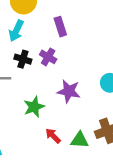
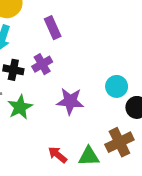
purple cross: (48, 57) -> (42, 64), turned 35
green star: (34, 107) -> (20, 107), moved

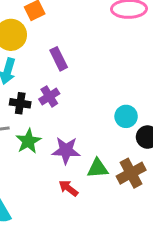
purple star: (70, 101) -> (66, 150), moved
green triangle: (89, 156) -> (98, 168), moved

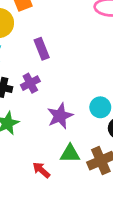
purple star: (66, 150) -> (60, 116), moved, turned -30

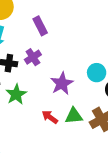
red arrow: (41, 170) -> (50, 117), moved

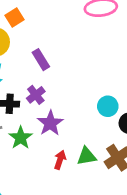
purple star: (62, 83) -> (50, 123), moved
red arrow: (50, 117) -> (60, 160), turned 77

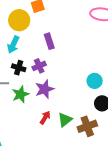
cyan circle: (108, 106) -> (95, 81), moved
green triangle: (87, 156) -> (65, 120), turned -42

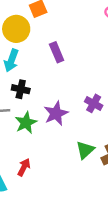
purple cross: (39, 66) -> (94, 103), moved, turned -32
red arrow: (45, 118) -> (24, 167), moved

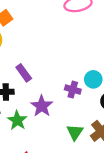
purple rectangle: (57, 52) -> (24, 73), moved

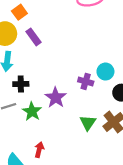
purple rectangle: (24, 73) -> (34, 37), moved

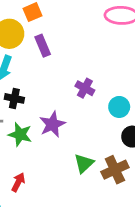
purple cross: (86, 81) -> (85, 88), moved
green star: (32, 111) -> (20, 134), turned -30

